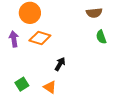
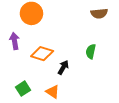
green semicircle: (101, 37) -> (91, 51), moved, turned 32
orange diamond: (40, 38) -> (42, 54), moved

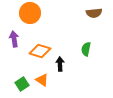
black arrow: (63, 67) -> (60, 64), turned -32
orange triangle: (53, 92) -> (42, 80), moved

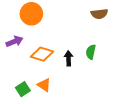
purple arrow: (14, 39) -> (14, 41), turned 77
black arrow: (60, 64) -> (69, 58), moved

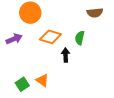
green semicircle: (91, 52) -> (80, 38), moved
orange diamond: (42, 54) -> (50, 37), moved

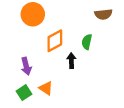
orange diamond: (50, 37) -> (55, 41), turned -45
purple arrow: (14, 39) -> (26, 66), moved, turned 98

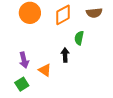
orange diamond: (55, 41) -> (63, 15), moved
orange triangle: (46, 88) -> (45, 70), moved

